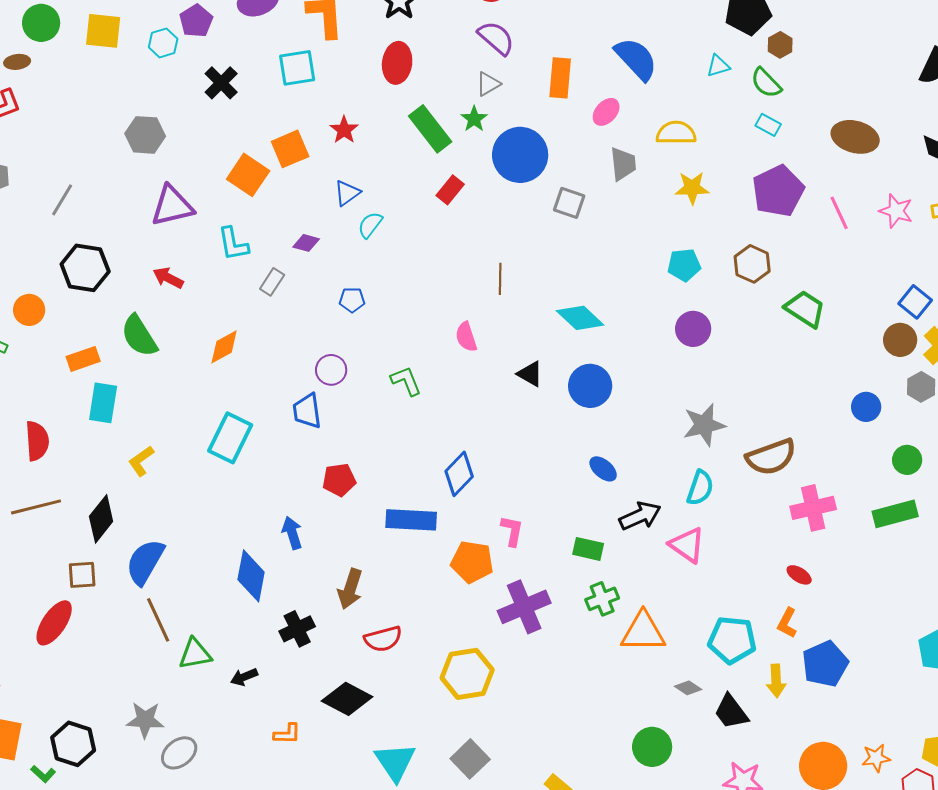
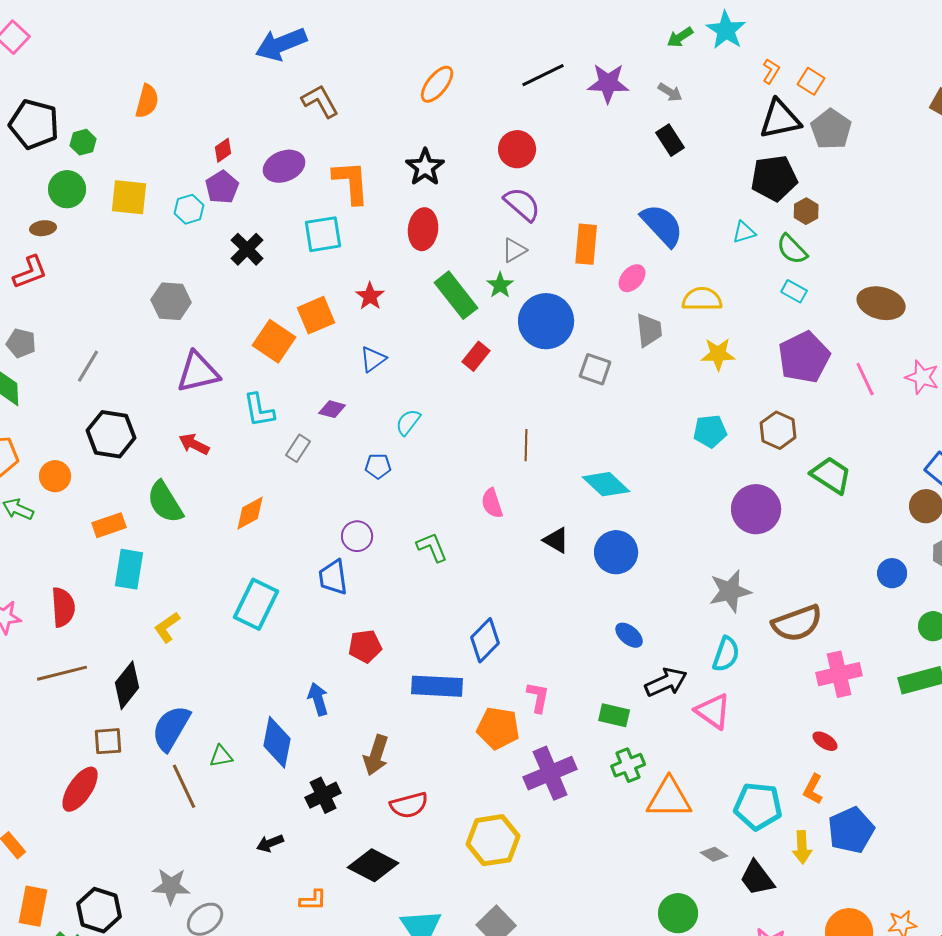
cyan semicircle: (370, 225) -> (408, 422), moved
purple circle: (693, 329) -> (756, 509), moved, size x1.4
green triangle: (195, 654) -> (221, 756), moved, size x0.7

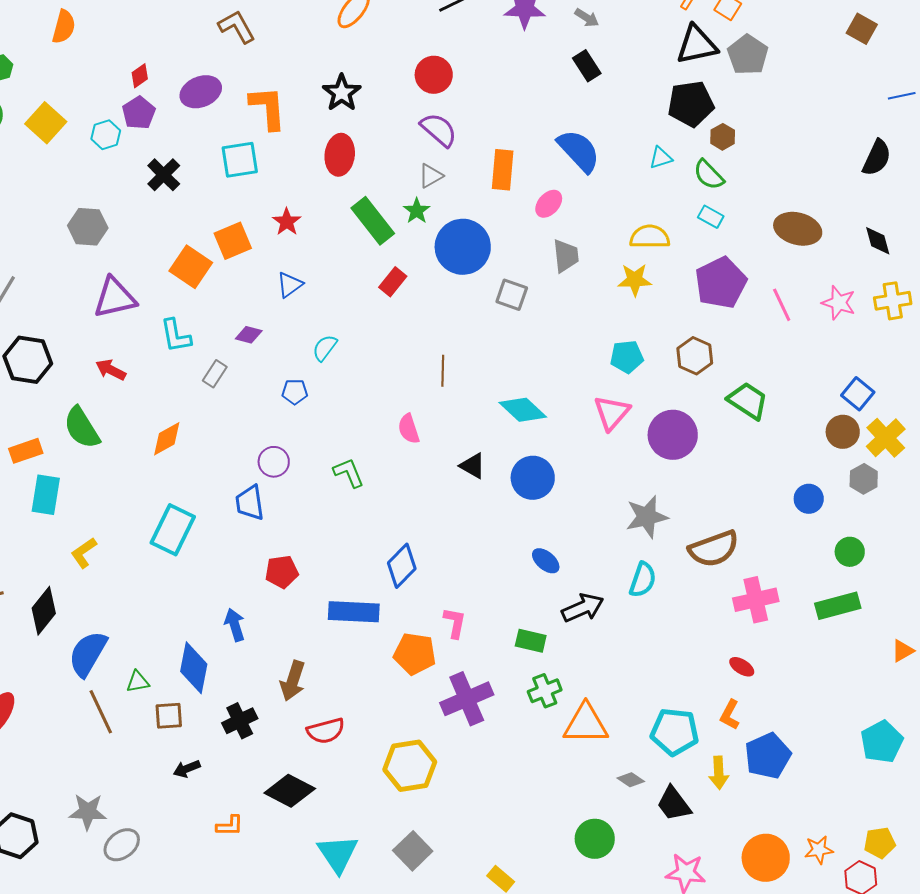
yellow square: (129, 197) -> (46, 123), turned 36
yellow semicircle: (702, 299) -> (650, 237), moved
pink triangle: (713, 711) -> (612, 413), moved, turned 36
brown square: (108, 741) -> (169, 716), moved

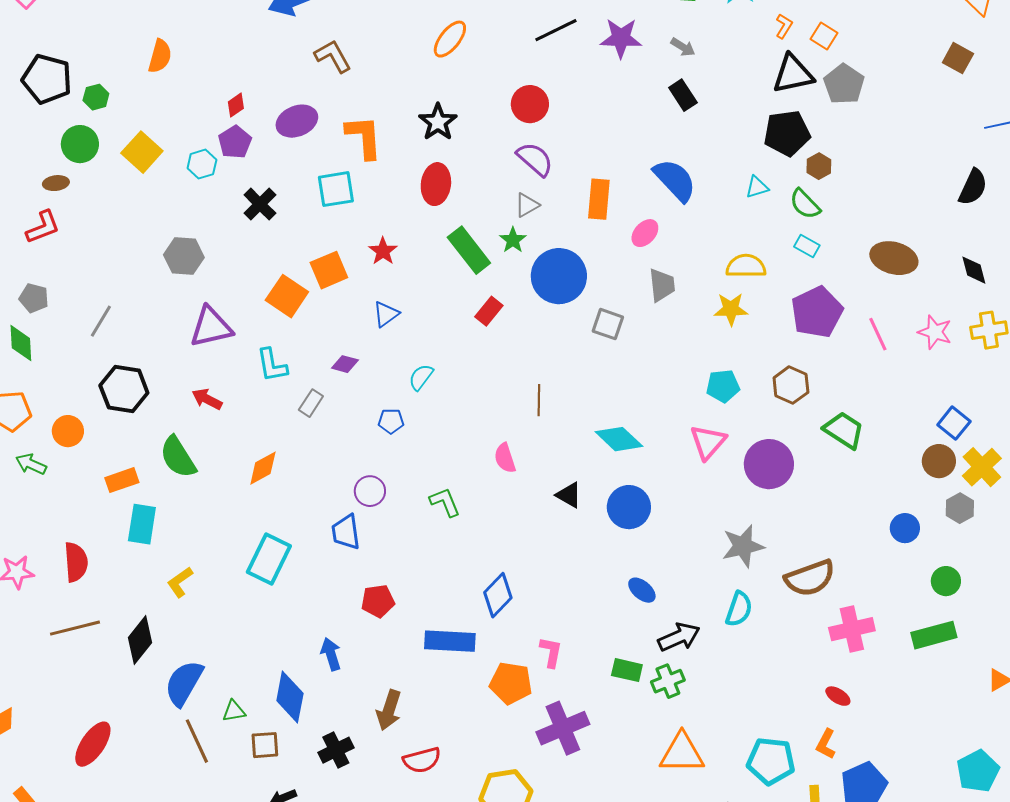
green cross: (545, 691) -> (668, 681), moved

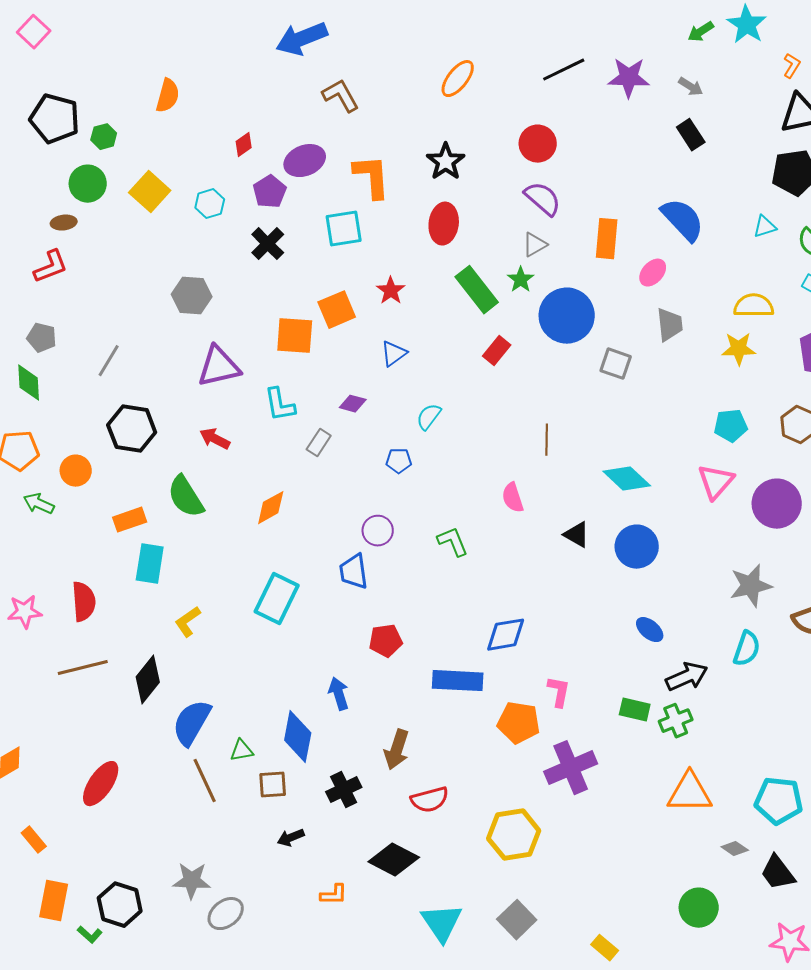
purple pentagon: (235, 142) -> (270, 192), moved
orange square: (287, 296) -> (295, 336), turned -30
blue diamond: (498, 595) -> (506, 635), turned 36

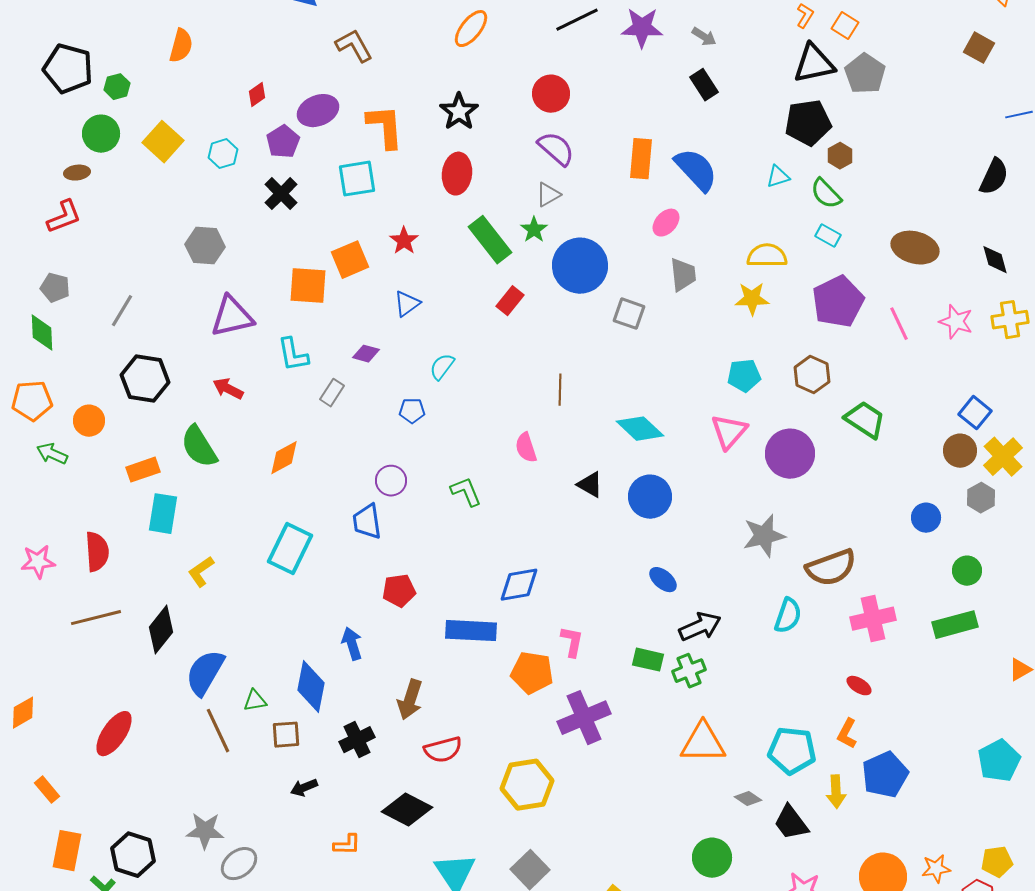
orange rectangle: (607, 239) -> (641, 159), moved
cyan semicircle: (747, 649) -> (788, 616), moved

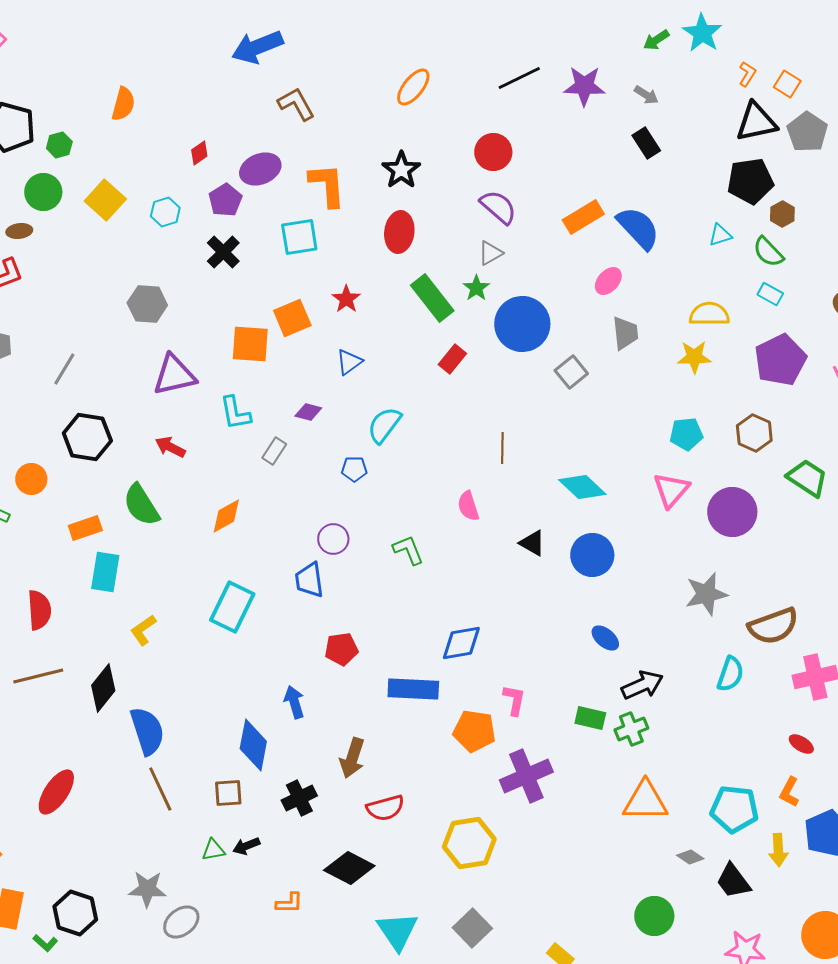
orange rectangle: (641, 159) -> (583, 217), turned 54
gray square: (629, 314) -> (571, 372), turned 32
cyan semicircle: (442, 367) -> (384, 425), size x1.4
blue semicircle: (205, 673) -> (147, 731), turned 132
green triangle: (255, 701) -> (213, 850), moved

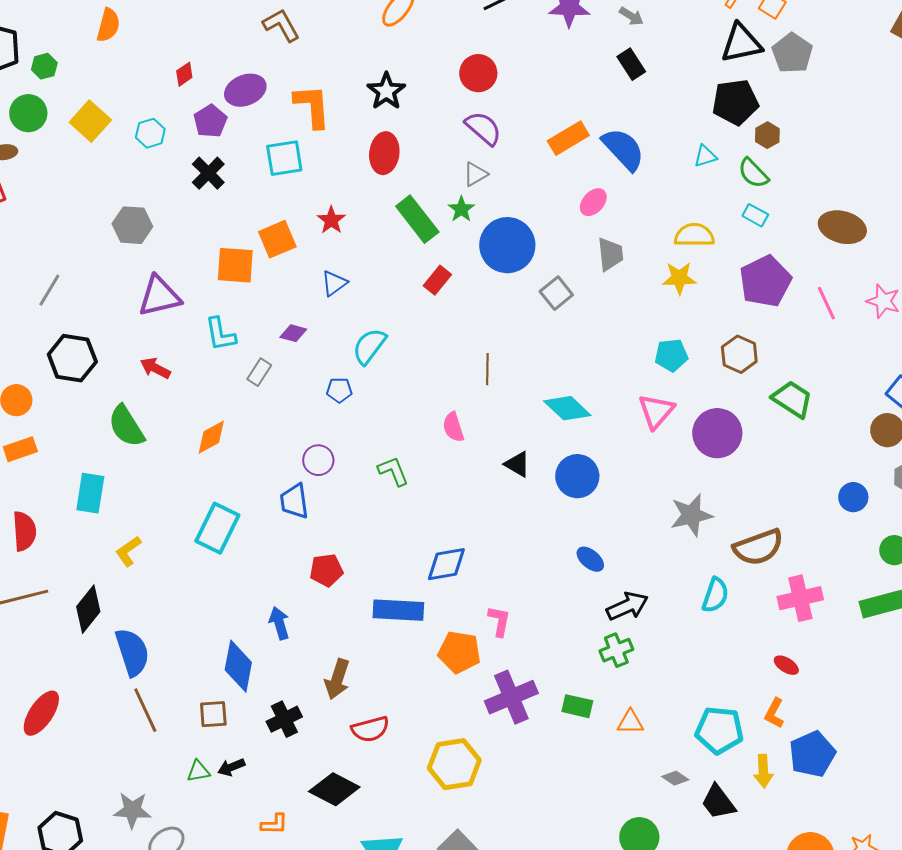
orange rectangle: (85, 528) -> (20, 449), moved
green rectangle: (590, 718) -> (577, 706), moved
orange triangle: (645, 801) -> (630, 722), size x0.6

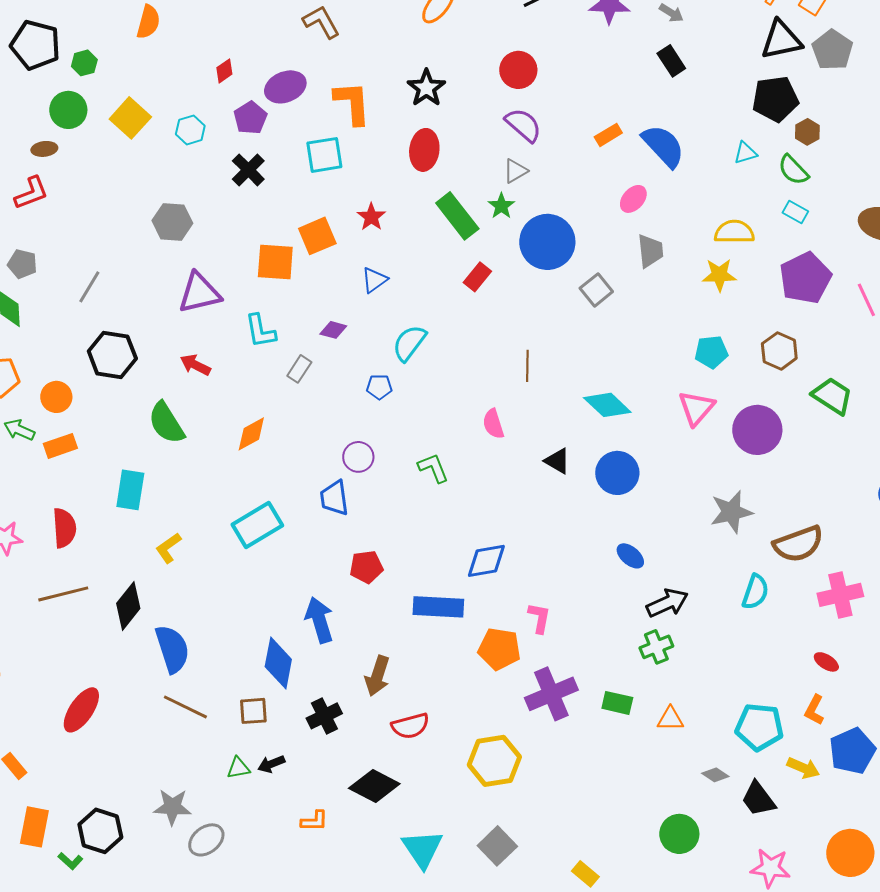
orange rectangle: (568, 138) -> (608, 135), size x0.7
cyan rectangle: (217, 528) -> (257, 525), turned 33
blue arrow: (279, 623) -> (319, 620), size x1.4
brown line: (145, 710) -> (185, 707), turned -39
yellow arrow: (763, 771) -> (803, 768), turned -64

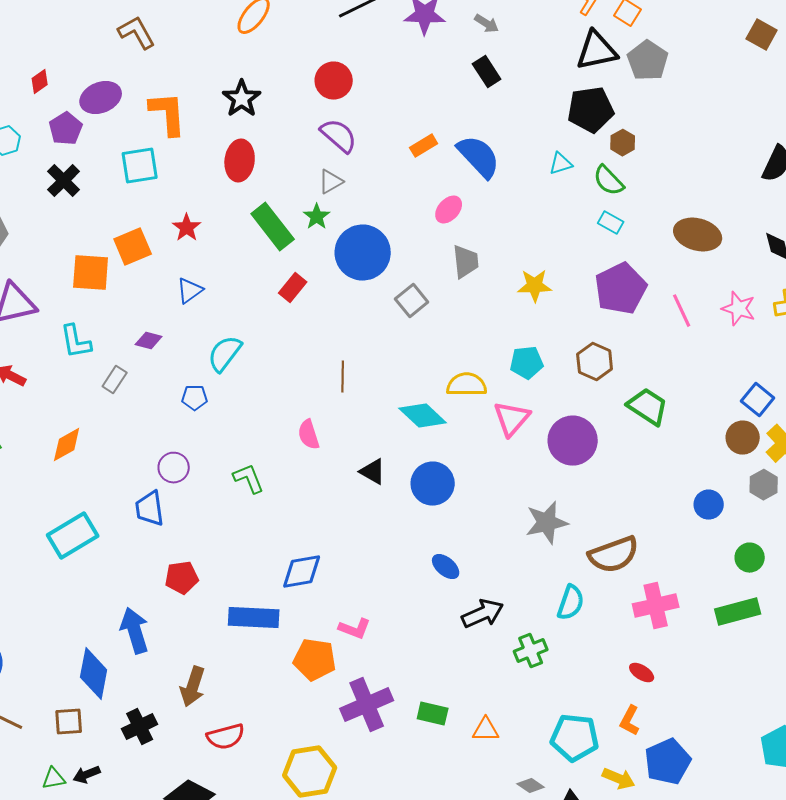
yellow semicircle: (734, 232) -> (467, 385), moved
pink L-shape: (539, 618) -> (355, 629), turned 100
green cross: (656, 647) -> (531, 651), moved

